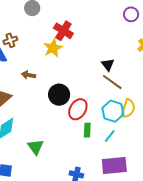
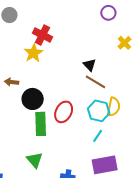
black circle: (59, 95) -> (33, 99), moved
green rectangle: (87, 130) -> (41, 124), moved, size x1.6
green triangle: (36, 147) -> (35, 160), moved

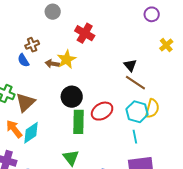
yellow star: (33, 53) -> (66, 59), moved
brown arrow: (12, 82) -> (52, 64), moved
red ellipse: (64, 112) -> (102, 111), turned 30
cyan line: (98, 136) -> (135, 137), turned -48

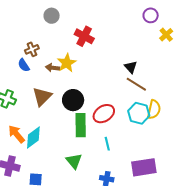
yellow cross: (166, 45) -> (166, 35), moved
brown triangle: (25, 102) -> (42, 97), moved
cyan line: (135, 137) -> (107, 144), moved

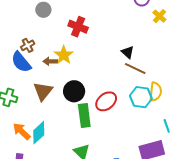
blue semicircle: (24, 65) -> (21, 62), size x1.6
cyan line: (107, 144) -> (167, 126), moved

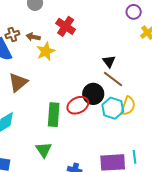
brown arrow: (50, 61) -> (33, 37), moved
black circle: (74, 91) -> (93, 94), moved
cyan line: (167, 126) -> (134, 157), moved

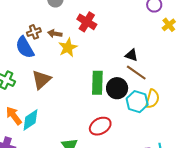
black triangle: (109, 61) -> (131, 55), turned -32
red ellipse: (78, 105) -> (100, 126), moved
green rectangle: (54, 115) -> (97, 83), moved

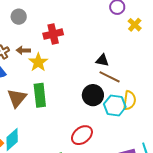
red cross: (87, 22) -> (53, 34), turned -36
green rectangle: (97, 83) -> (40, 95), moved

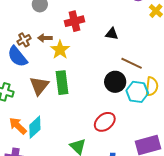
black triangle: (102, 60) -> (112, 34), moved

